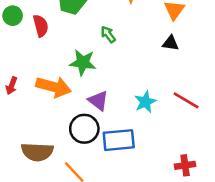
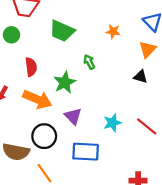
red semicircle: (41, 26) -> (31, 67), moved
green star: (83, 63) -> (65, 82), turned 30
black circle: (84, 129) -> (44, 136), moved

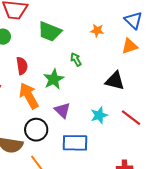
orange triangle: (148, 49) -> (130, 46), turned 30
black triangle: (141, 77) -> (115, 81), moved, size x1.5
orange arrow: (37, 99) -> (29, 96), turned -140

